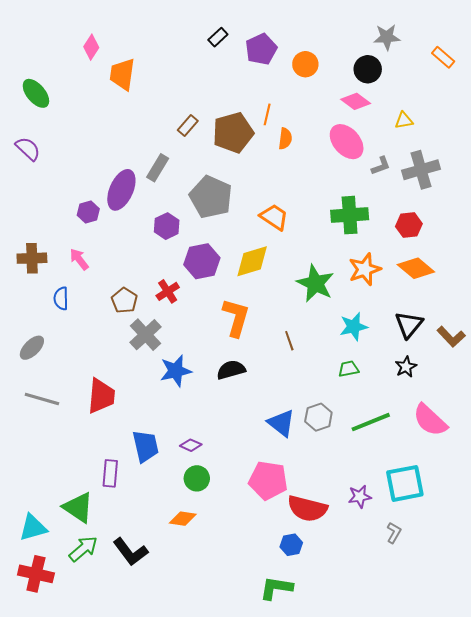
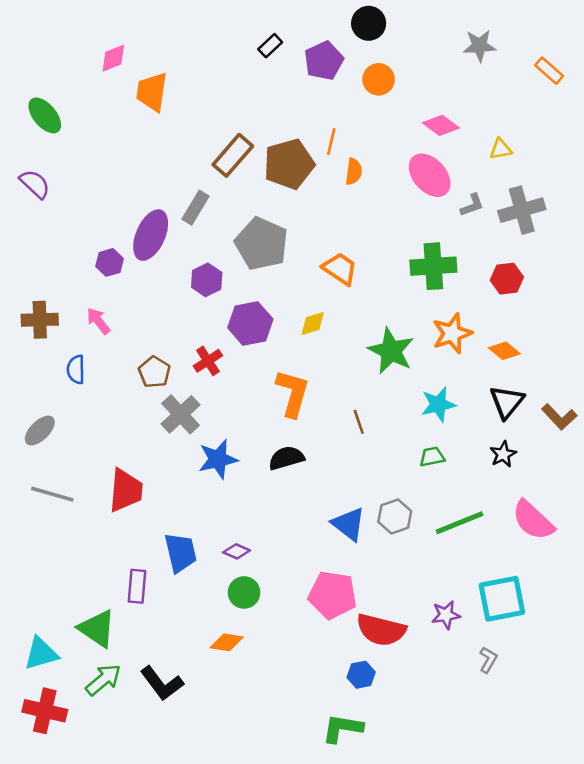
pink diamond: (91, 47) -> (113, 58), turned 35
black circle: (368, 69) -> (369, 23), moved
brown rectangle: (188, 126) -> (233, 155), size x1.6
yellow diamond: (252, 261) -> (313, 323), size x0.6
orange diamond: (416, 268) -> (504, 351), moved, size x0.7

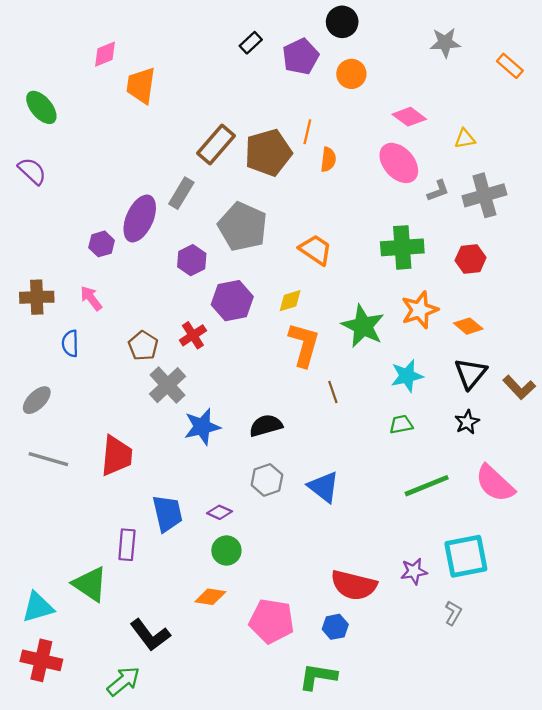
orange L-shape: (293, 393) -> (304, 345), moved
gray hexagon: (395, 517) -> (267, 480), moved
pink pentagon: (332, 595) -> (272, 621), moved
green arrow: (103, 680) -> (124, 681), moved

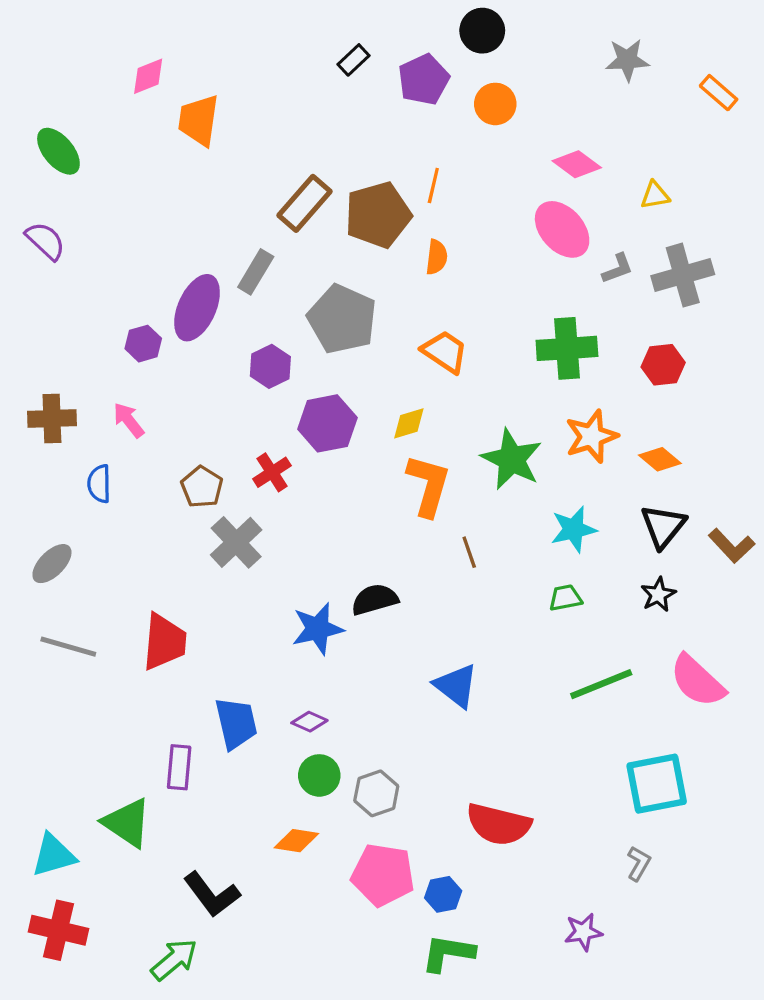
orange semicircle: (328, 160) -> (437, 257), moved
blue star: (202, 427) -> (318, 629), moved
gray hexagon: (267, 480) -> (376, 793), moved
purple star: (414, 571) -> (583, 932), moved
blue hexagon: (335, 627) -> (443, 894), moved

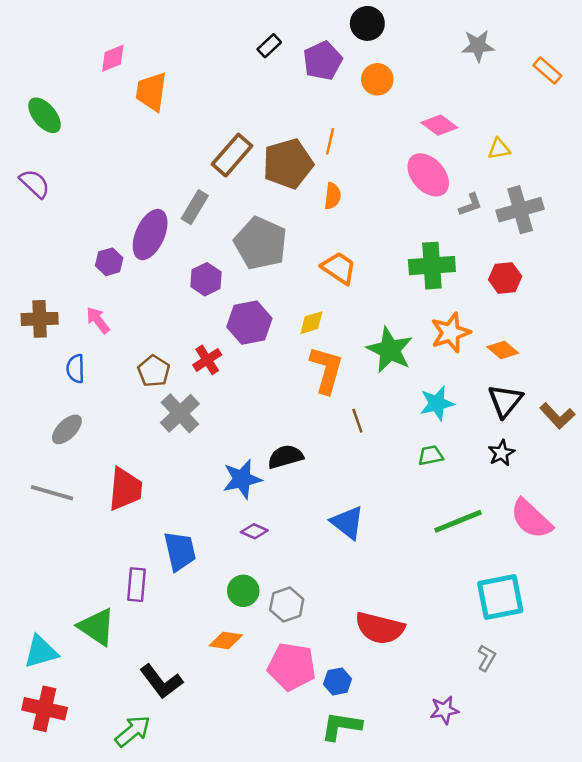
gray ellipse: (52, 564) -> (67, 429), moved
purple diamond: (309, 722) -> (254, 531), moved

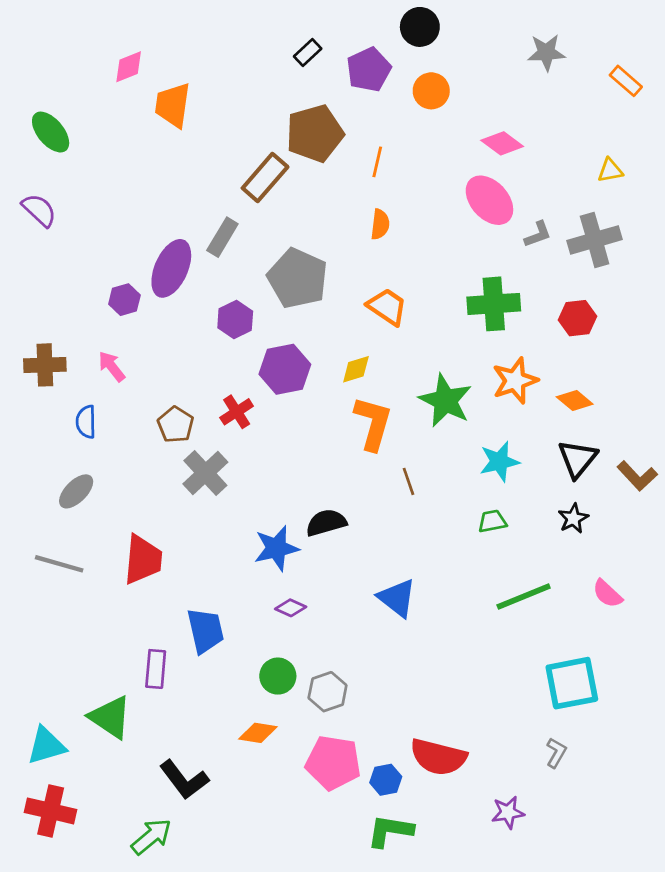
yellow triangle: (499, 149) -> (610, 170), moved
brown pentagon: (288, 164) -> (315, 133), moved
pink semicircle: (531, 519) -> (607, 594), size x0.6
red semicircle: (380, 628) -> (438, 757), moved

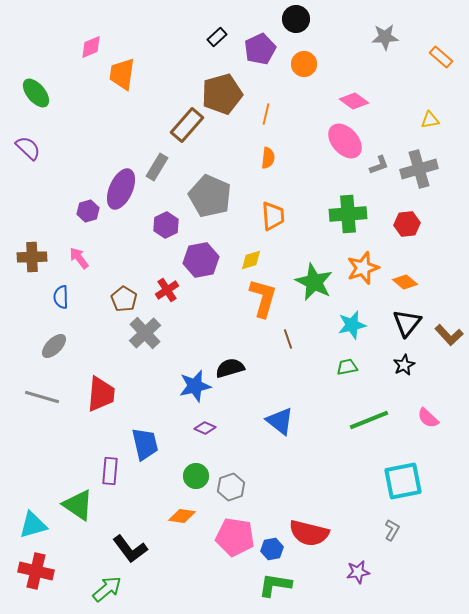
orange trapezoid: (387, 307) -> (273, 216), turned 52

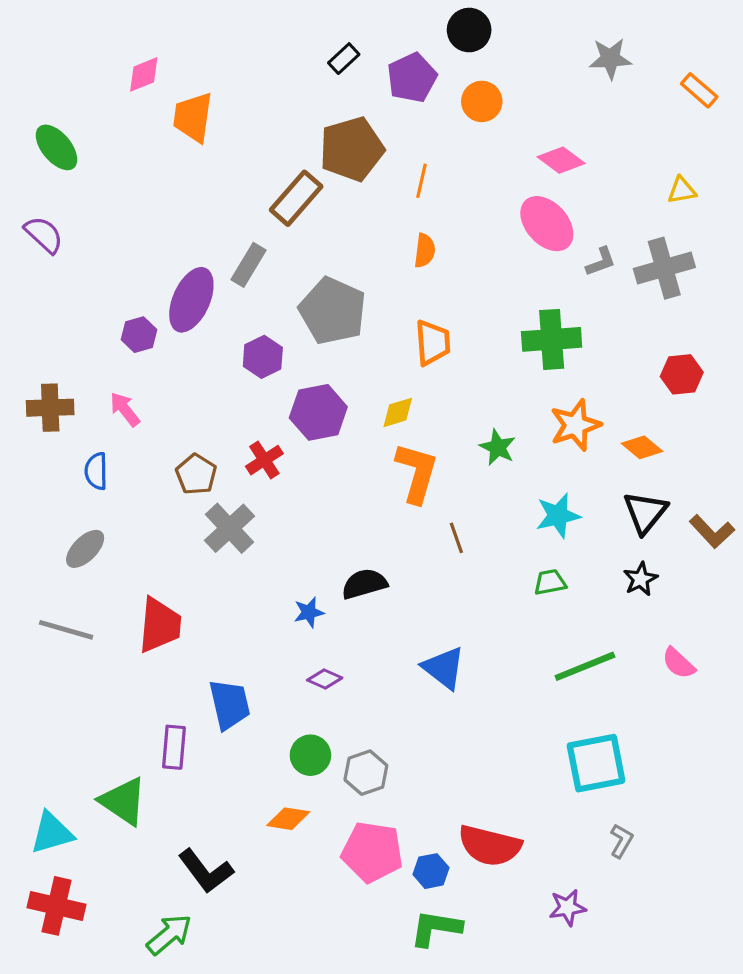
red hexagon: (407, 224) -> (682, 374), moved
green star: (314, 282) -> (498, 447), size x0.6
blue star: (195, 386) -> (309, 612), size x0.6
cyan square: (403, 481) -> (596, 763), moved

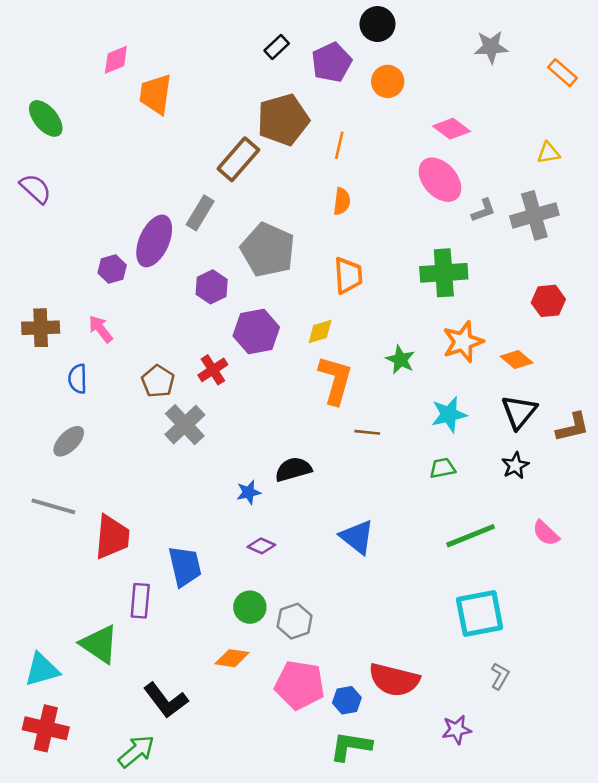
brown L-shape: (712, 531) -> (573, 427), turned -60
brown line: (456, 538) -> (367, 432), turned -65
red trapezoid: (160, 625) -> (112, 537), moved

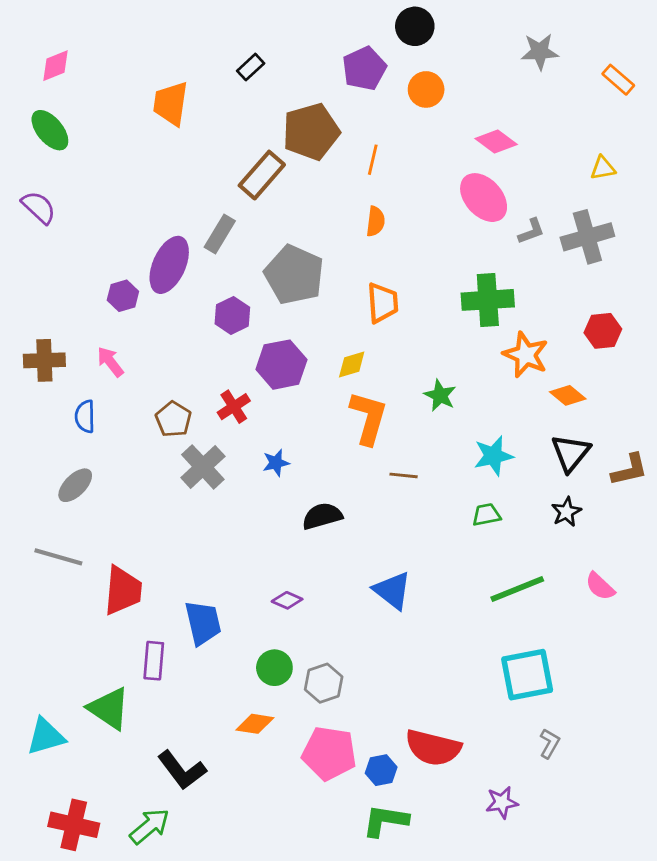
black rectangle: (277, 47) -> (251, 67), moved
pink diamond: (116, 60) -> (56, 66), moved
orange star: (463, 342) -> (526, 355), moved, turned -30
blue star: (249, 492) -> (276, 463), moved
red cross: (46, 728) -> (74, 825), moved

